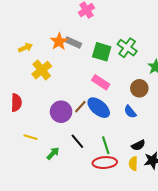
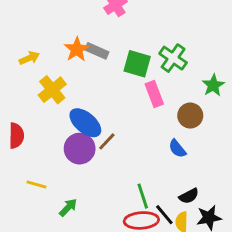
pink rectangle: (101, 82) -> (154, 94), moved, turned 36
blue ellipse: (99, 108) -> (85, 123), moved
black line: (77, 141) -> (164, 215), moved

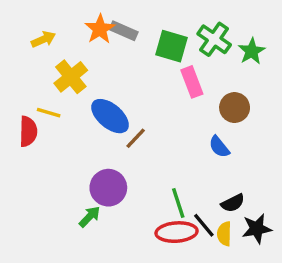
green star: (213, 85) -> (252, 51), moved
purple circle: (80, 149) -> (108, 188), moved
yellow line: (36, 185) -> (49, 113), moved

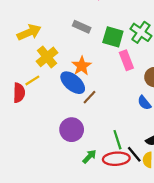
orange star: (100, 29) -> (82, 66), moved
yellow arrow: (43, 39) -> (29, 32), size x1.5
yellow line: (49, 113) -> (32, 80), turned -48
green arrow: (90, 217) -> (89, 156), moved

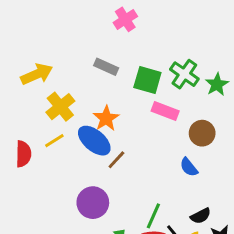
pink rectangle: (126, 60) -> (165, 111), turned -48
yellow line: (32, 80) -> (54, 141), moved
green line: (117, 140) -> (153, 216), turned 42

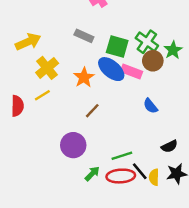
brown circle: (202, 133) -> (153, 61), moved
blue ellipse: (94, 141) -> (111, 69), moved
blue semicircle: (189, 167) -> (150, 106), moved
green line: (153, 216) -> (122, 156), turned 48
black semicircle: (201, 216) -> (169, 146), moved

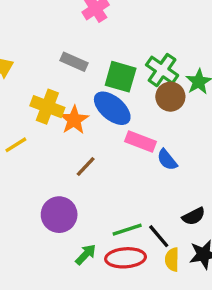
yellow cross: (47, 68) -> (47, 107), moved, turned -30
pink rectangle: (131, 71) -> (140, 141), moved
black line: (140, 171) -> (159, 236), moved

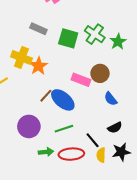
brown circle: (170, 97) -> (100, 73), moved
blue ellipse: (112, 108) -> (63, 100), moved
blue semicircle: (167, 160) -> (111, 99), moved
green line: (127, 230) -> (64, 129), moved
green arrow: (86, 254) -> (46, 152), turned 40

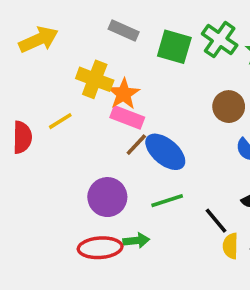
pink rectangle: (81, 80) -> (127, 117), moved
red ellipse: (71, 154) -> (100, 248), moved

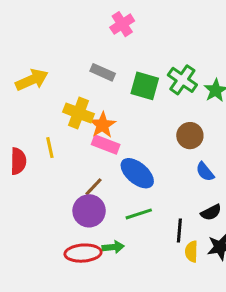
yellow line: (60, 121) -> (50, 148), turned -70
brown line: (136, 145) -> (94, 187), moved
black line: (216, 221) -> (179, 230), turned 45

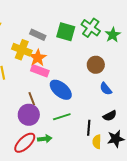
gray rectangle: (103, 72) -> (38, 35), moved
brown line: (94, 187) -> (32, 99), turned -64
red ellipse: (83, 253) -> (25, 143), turned -40

